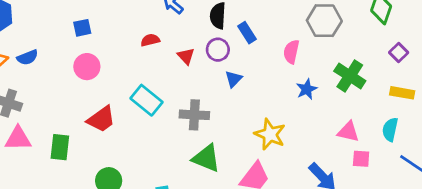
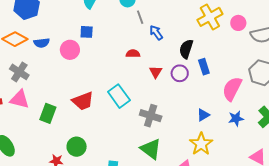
pink semicircle: (291, 52) -> (232, 89), size x1.4
pink circle: (87, 67) -> (70, 50), moved
blue triangle: (234, 79) -> (203, 115), moved

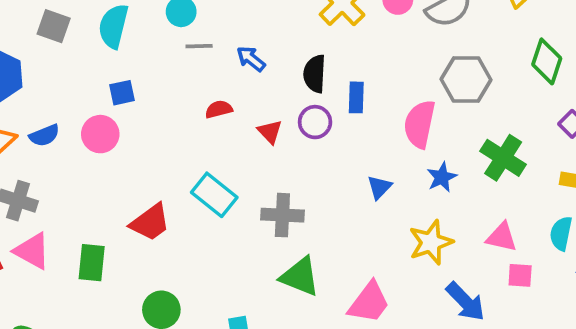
gray line: (140, 17) -> (199, 46), moved, turned -56
blue rectangle: (204, 67) -> (356, 97), turned 35
pink triangle: (20, 99) -> (32, 251), turned 30
yellow star: (201, 144) -> (431, 242), moved, turned 30

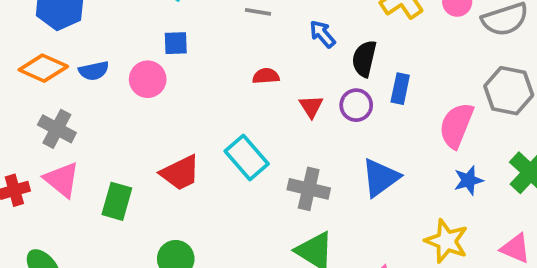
blue arrow: (251, 59) -> (322, 34), moved
blue triangle: (379, 187) -> (380, 178), moved, size x1.6
yellow star: (431, 242) -> (447, 241), turned 30

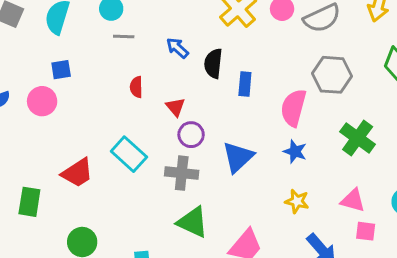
red semicircle: (266, 76) -> (136, 87), turned -80
purple circle: (356, 105) -> (191, 135), moved
blue star: (468, 180) -> (295, 152), moved, turned -30
yellow star: (447, 241) -> (297, 201), size x0.7

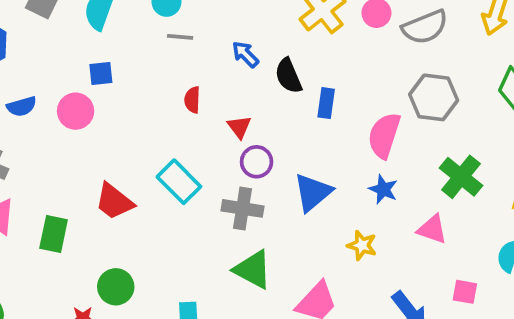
black semicircle: (213, 64) -> (288, 76), turned -32
red trapezoid: (77, 173) -> (114, 201), turned 68
pink triangle: (353, 200) -> (432, 229), moved
yellow star: (297, 201) -> (362, 245), moved

